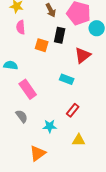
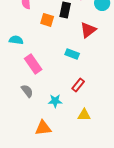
orange triangle: (38, 153) -> (43, 128), turned 30

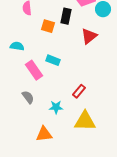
cyan rectangle: (72, 54) -> (53, 60), moved
yellow triangle: (84, 115) -> (85, 121), size x1.6

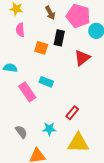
gray semicircle: (28, 97) -> (21, 132), moved

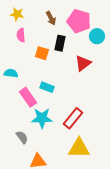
red rectangle: (72, 113) -> (73, 118), size x1.5
cyan star: (49, 129) -> (42, 118), moved, size x1.5

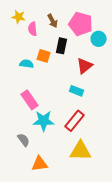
pink semicircle: (21, 35) -> (33, 29), moved
cyan semicircle: (11, 73) -> (27, 64), moved
cyan rectangle: (47, 87) -> (77, 91), moved

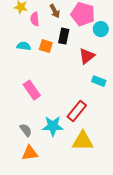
cyan semicircle: (27, 64) -> (24, 46), moved
cyan rectangle: (77, 91) -> (99, 81), moved
cyan star: (44, 121) -> (53, 126), moved
orange triangle: (40, 164) -> (30, 153), moved

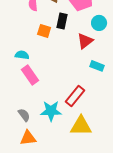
cyan circle: (101, 29) -> (99, 23), moved
cyan semicircle: (24, 46) -> (22, 55), moved

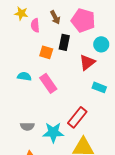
pink rectangle: (30, 75) -> (48, 83), moved
gray semicircle: (24, 115) -> (27, 126), moved, turned 128

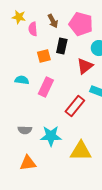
orange square: (46, 52) -> (44, 56), turned -32
pink rectangle: (48, 83) -> (46, 87), turned 60
red rectangle: (77, 117) -> (75, 106), moved

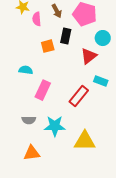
pink rectangle: (46, 87) -> (43, 90), moved

